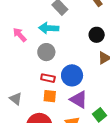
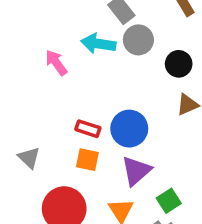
pink arrow: (20, 35) -> (56, 63), moved
gray circle: (46, 52) -> (138, 40), moved
purple triangle: (79, 100) -> (136, 171), turned 42

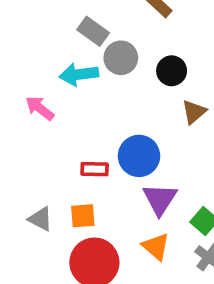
orange square: (87, 160) -> (83, 216), moved

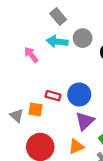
gray rectangle: (93, 31) -> (58, 17), moved
orange square: (83, 216) -> (36, 110), moved
orange triangle: (156, 246) -> (76, 147), turned 42

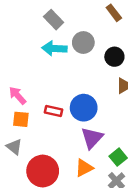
pink arrow: (31, 55) -> (17, 95), moved
orange square: (36, 110) -> (21, 119), moved
gray triangle: (17, 116) -> (14, 147), moved

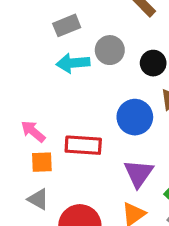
gray rectangle: (54, 20) -> (67, 25), turned -60
blue circle: (84, 108) -> (135, 117), moved
red rectangle: (54, 111) -> (83, 145), size x1.5

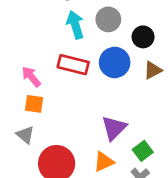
cyan arrow: (73, 63) -> (75, 25), turned 68
blue circle: (135, 117) -> (115, 62), moved
red rectangle: (83, 145) -> (73, 65), moved

